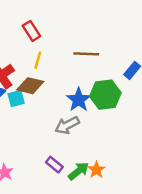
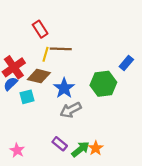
brown line: (86, 54) -> (61, 49), moved
cyan square: (16, 98) -> (27, 97), moved
blue star: (79, 100) -> (64, 88), moved

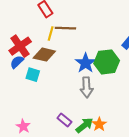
blue star: (64, 88) -> (86, 63), moved
cyan square: (27, 97) -> (33, 75), turned 32
gray arrow: (71, 110) -> (87, 87), moved, turned -66

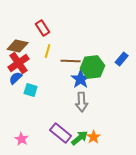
brown line: (65, 28) -> (71, 61), moved
brown diamond: (44, 55) -> (18, 46), moved
green hexagon: (107, 62) -> (93, 67), moved
purple rectangle: (64, 120) -> (61, 133), size x1.5

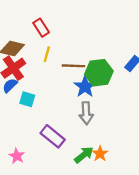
purple rectangle: (61, 133) -> (53, 136), moved

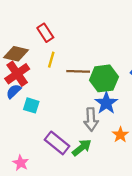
blue star: (85, 87) -> (106, 103), moved
orange star: (100, 154) -> (120, 135), moved
green arrow: (84, 155) -> (82, 148), moved

